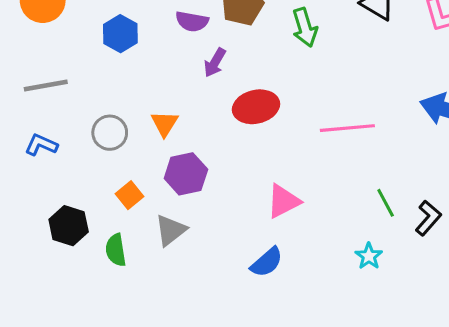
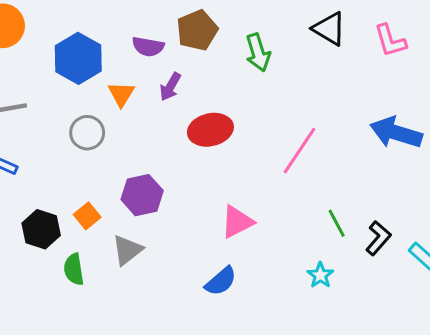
blue hexagon: (120, 34) -> (78, 58), size x1.4
orange triangle: (165, 124) -> (121, 94), moved
pink line: (347, 128) -> (300, 151), turned -51
gray circle: (110, 133) -> (87, 133), moved
black hexagon: (69, 226) -> (41, 229), moved

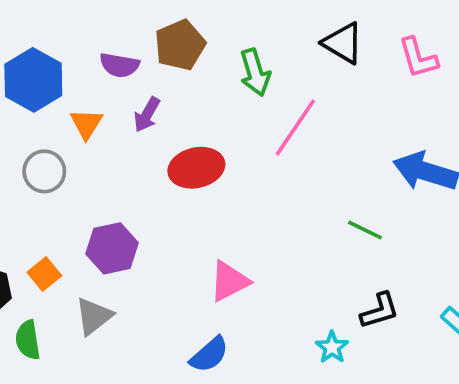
pink line: (300, 151) -> (295, 127), moved
green line: (337, 223) -> (365, 230), moved, turned -36
black L-shape: (378, 238) -> (380, 311), moved, turned 32

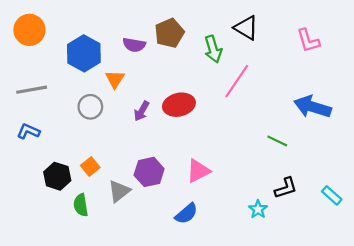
black triangle: (343, 43) -> (246, 28), moved
purple arrow: (147, 115) -> (142, 111), moved
purple hexagon: (112, 248) -> (149, 172), moved

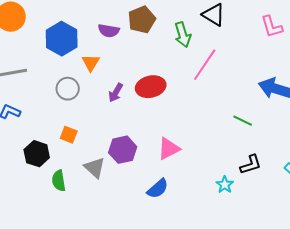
orange square: (90, 167) -> (69, 135), moved, turned -30
gray triangle: (119, 191) -> (95, 168), turned -40

